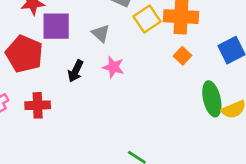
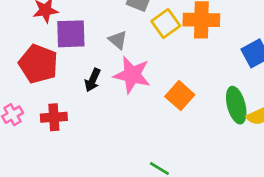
orange square: (182, 56) -> (180, 96), moved, size x1.5
pink star: (113, 67) -> (132, 75), size x1.6

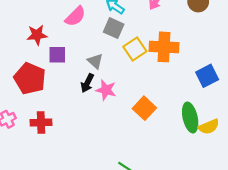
purple square: (71, 34) -> (57, 55), size x0.7
pink star: (132, 75) -> (106, 90), size x0.7
black arrow: (93, 80) -> (87, 83), moved

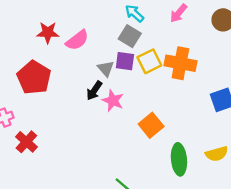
pink semicircle: (75, 16) -> (77, 40), moved
purple square: (57, 55) -> (125, 61), moved
green ellipse: (190, 118) -> (179, 159), moved
red cross: (41, 122) -> (26, 142), moved, turned 36

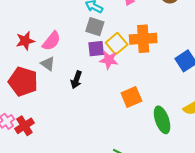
gray triangle: (106, 69) -> (48, 64), moved
pink star: (113, 101) -> (109, 60), moved
orange square: (151, 125) -> (131, 97), turned 30
red cross: (26, 142) -> (24, 126), moved, turned 30

